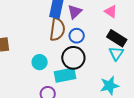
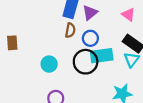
brown semicircle: (57, 29) -> (70, 30), size x0.6
cyan rectangle: (65, 75) -> (102, 56), moved

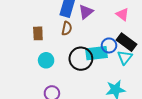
blue circle: (90, 38) -> (109, 45), moved
brown rectangle: (12, 43) -> (38, 33), moved

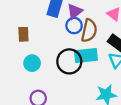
brown semicircle: (67, 28) -> (89, 31), moved, size x1.5
blue circle: (109, 45) -> (74, 26), moved

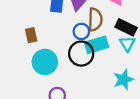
blue circle: (74, 26) -> (81, 31), moved
cyan circle: (32, 63) -> (45, 62), size x1.5

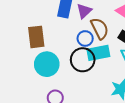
brown semicircle: (95, 20) -> (100, 28), turned -35
brown rectangle: (31, 35) -> (36, 37), size x1.5

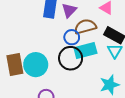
brown semicircle: (100, 28) -> (85, 27), turned -75
brown rectangle: (36, 37) -> (15, 65), moved

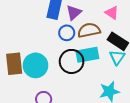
blue circle: (72, 37) -> (67, 33), moved

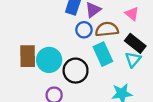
cyan rectangle: (87, 55) -> (103, 54), turned 70
black circle: (72, 61) -> (76, 71), moved

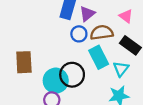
cyan circle: (49, 60) -> (56, 81), moved
cyan triangle: (133, 60) -> (121, 69), moved

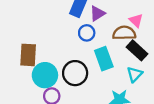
brown semicircle: (102, 33) -> (124, 33), moved
cyan triangle: (121, 69) -> (135, 74), moved
cyan circle: (56, 81) -> (45, 75), moved

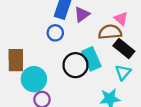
blue circle: (87, 33) -> (55, 33), moved
black circle: (75, 73) -> (76, 65), moved

